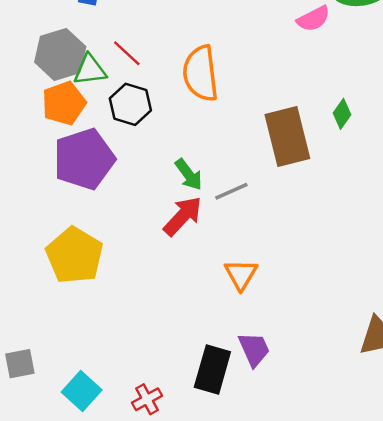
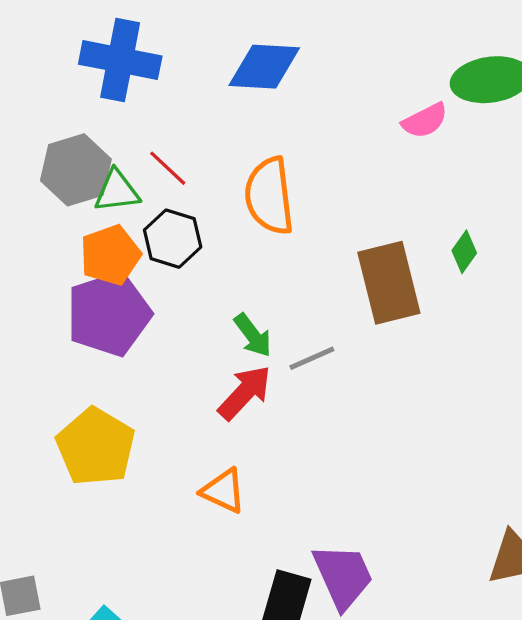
orange pentagon: (64, 103) -> (110, 255), moved
orange triangle: (241, 274) -> (223, 491), moved, turned -36
purple trapezoid: (254, 349) -> (343, 576), size x1.4

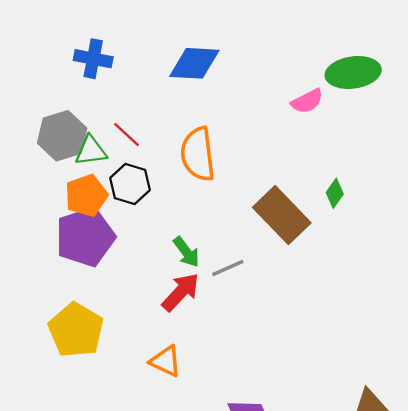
blue cross: (120, 60) -> (93, 59), size x0.7
brown rectangle: (389, 283) -> (282, 215), turned -30

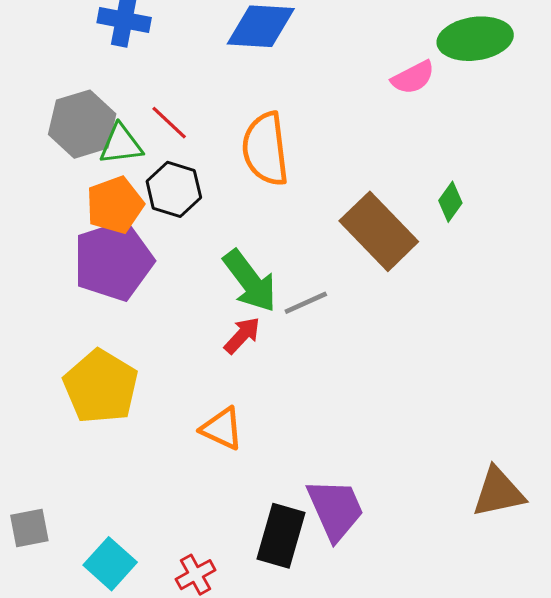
green arrow: (186, 252) -> (250, 281), size x1.5
red arrow: (181, 292) -> (242, 335), size x0.7

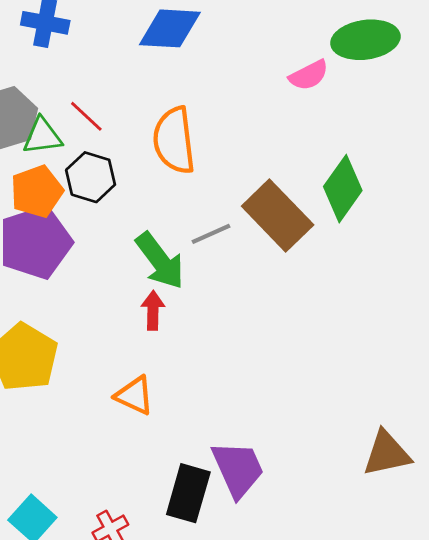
green diamond: (450, 202) -> (343, 189), size x1.8
gray line: (306, 303) -> (211, 234), moved
red arrow: (242, 335) -> (153, 310), turned -42

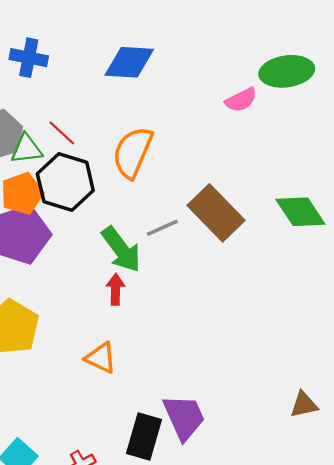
orange semicircle: (174, 140) -> (133, 152), turned 30
black hexagon: (91, 177) -> (65, 182), size x1.4
green diamond: (343, 189) -> (300, 212), moved, turned -69
brown triangle: (387, 454) -> (304, 405), size x0.7

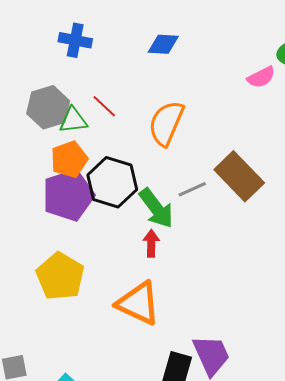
blue diamond: (129, 62) -> (163, 44), size x0.7
black hexagon: (65, 182) -> (112, 182), moved
orange triangle: (101, 358) -> (138, 303), size x1.6

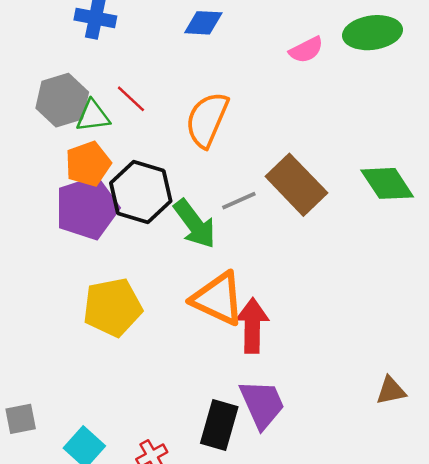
pink semicircle: (261, 77) -> (306, 50), moved
red arrow: (151, 243) -> (252, 326), moved, size x1.6
yellow pentagon: (60, 276) -> (113, 307), moved, turned 30
orange triangle: (138, 303) -> (218, 299), moved

